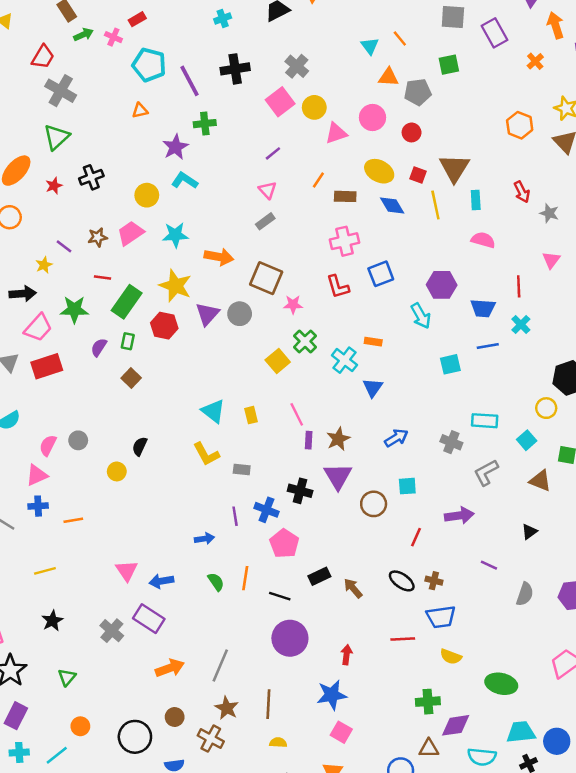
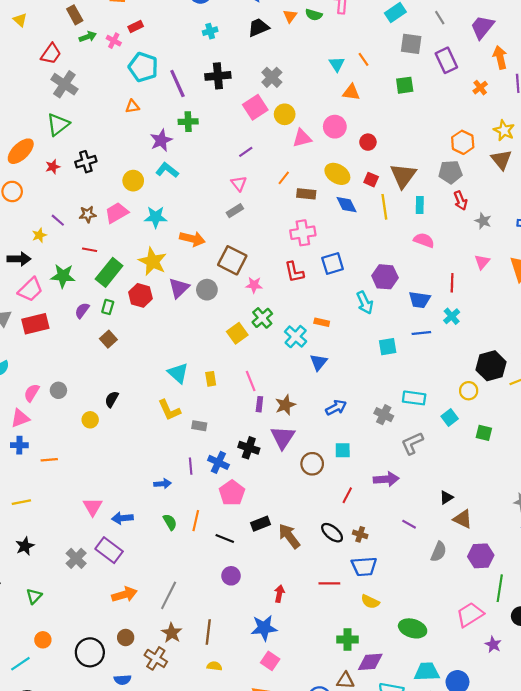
gray pentagon: (418, 92) -> (450, 172), moved
brown triangle: (540, 481) -> (463, 519), moved
brown arrow: (353, 588) -> (289, 536), size x1.4
purple circle: (290, 638) -> (231, 576), size x0.6

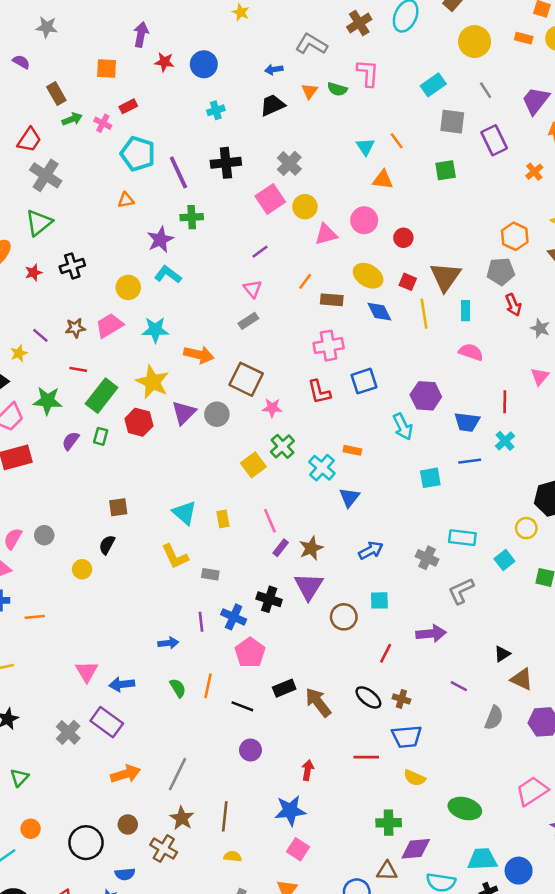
brown square: (108, 339) -> (118, 507), moved, turned 35
purple rectangle: (259, 404) -> (281, 548), turned 32

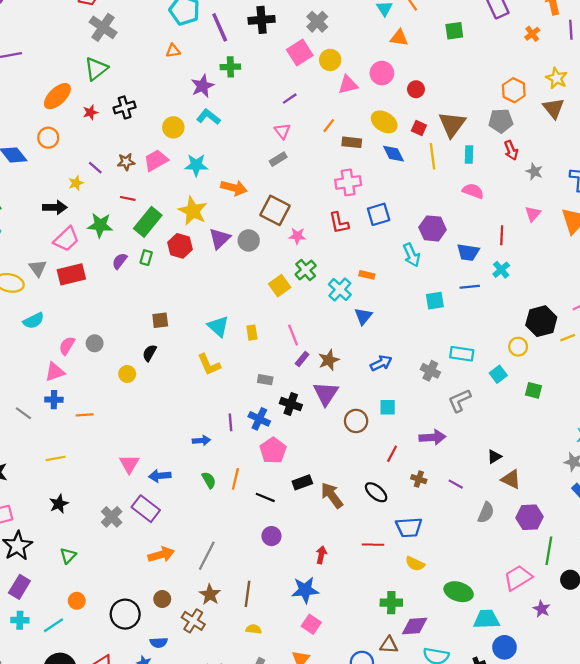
gray rectangle: (210, 574) -> (265, 380), moved
brown cross: (401, 699) -> (419, 479), moved
cyan trapezoid: (482, 859) -> (487, 619), moved

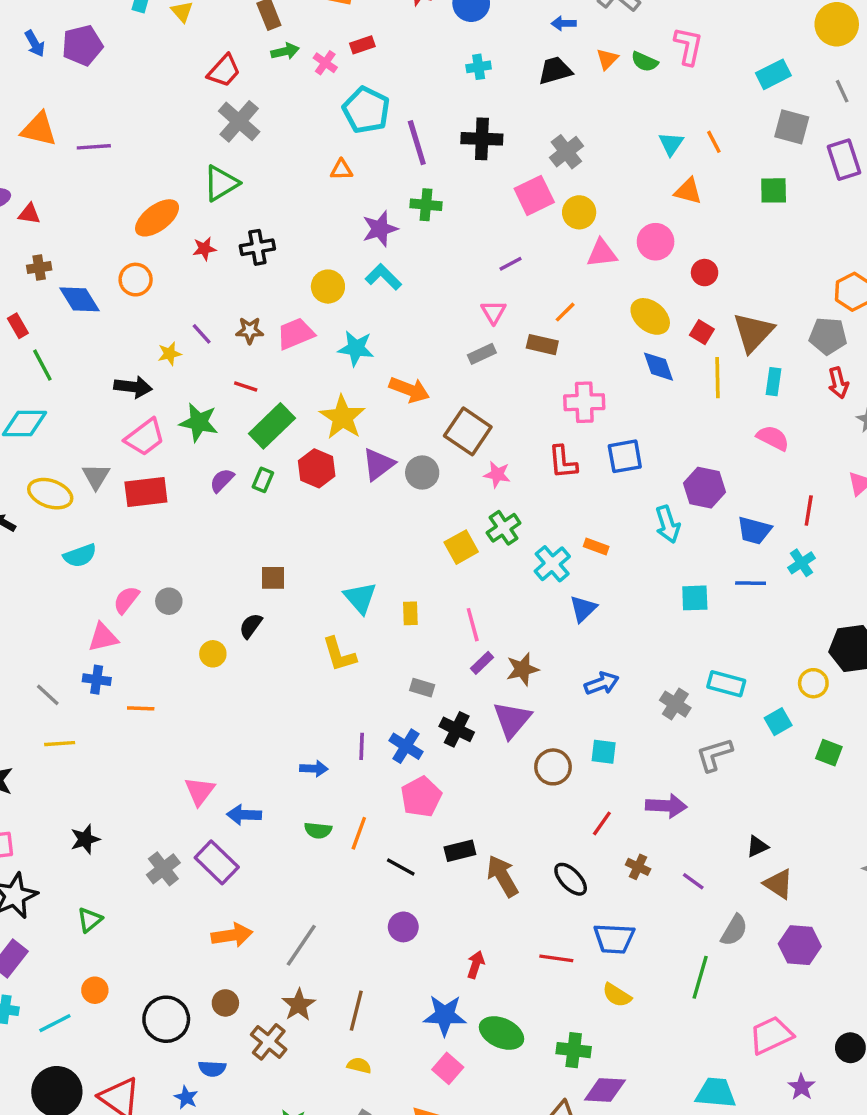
brown rectangle: (352, 142) -> (542, 345), moved
yellow line: (56, 458) -> (60, 744), moved
green semicircle: (209, 480) -> (318, 830), turned 119
green line: (549, 551) -> (700, 977), moved
green ellipse: (459, 592) -> (501, 1033), moved

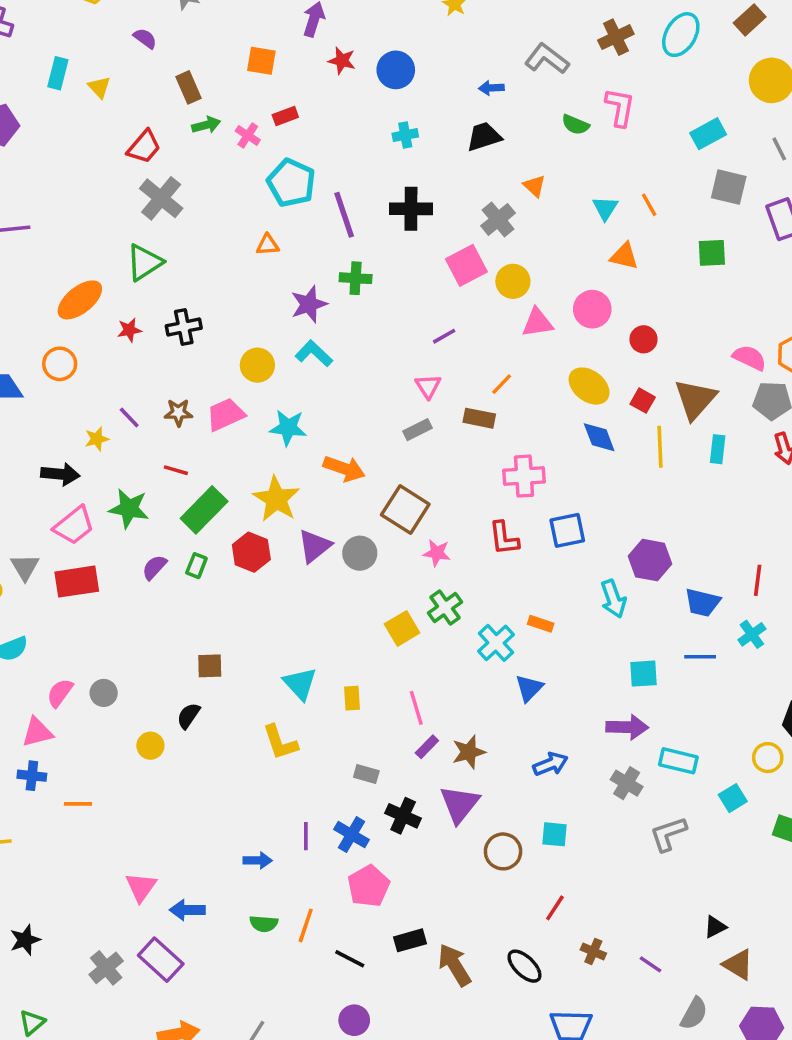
orange triangle: (607, 59) -> (534, 186), moved, turned -30
pink semicircle: (773, 438) -> (749, 358), moved
purple arrow: (666, 806) -> (627, 727), moved

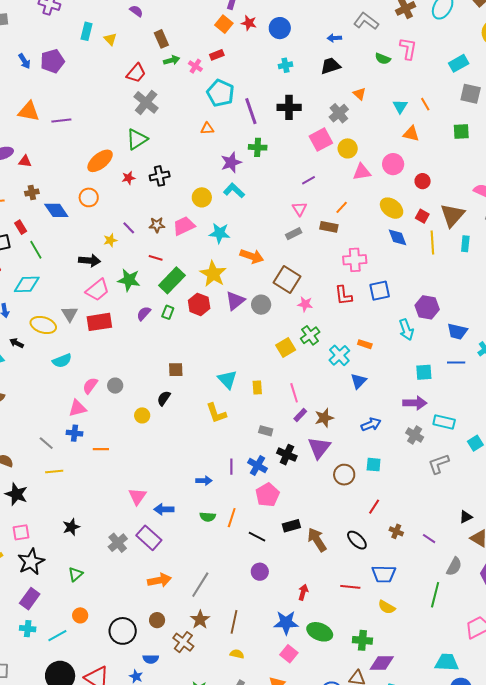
orange square: (261, 61) -> (224, 24), moved, turned 30

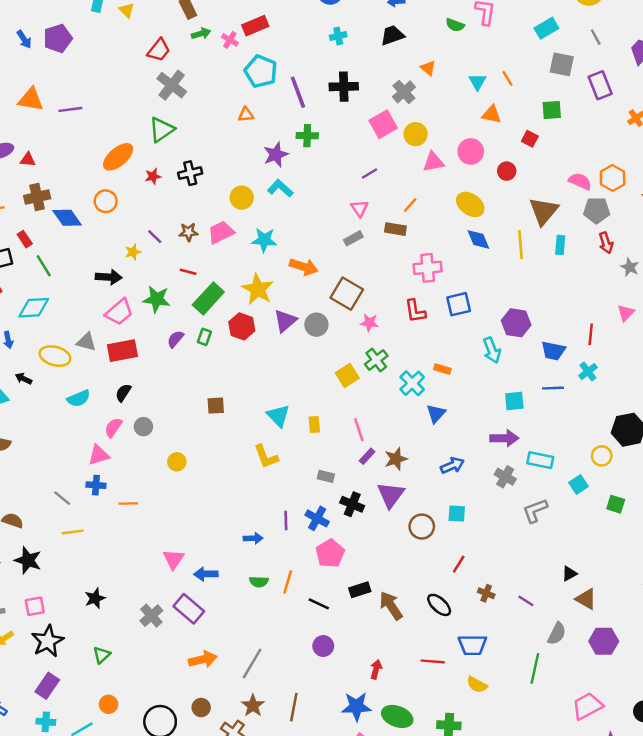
red rectangle: (217, 55) -> (255, 26), size x1.5
brown cross: (32, 193) -> (37, 197), size x1.5
red square: (422, 216) -> (530, 139), moved
gray triangle: (70, 314) -> (86, 342), turned -42
black semicircle: (164, 398) -> (123, 393), moved

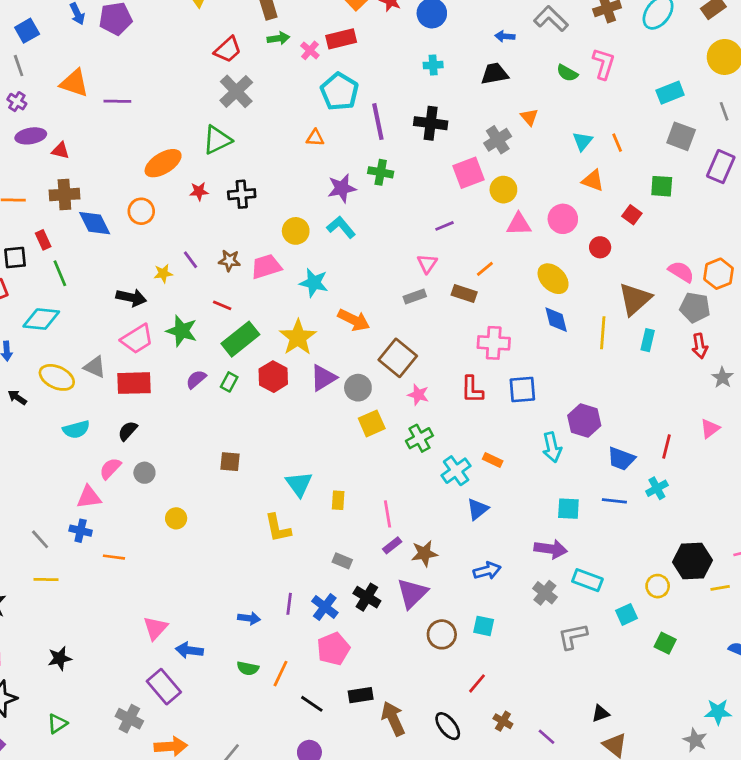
purple rectangle: (600, 85) -> (721, 167), turned 36
yellow square: (347, 375) -> (372, 423), moved
gray cross: (151, 616) -> (129, 719), moved, turned -30

